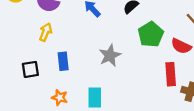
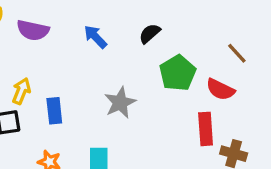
yellow arrow: (46, 32) -> (21, 91), moved

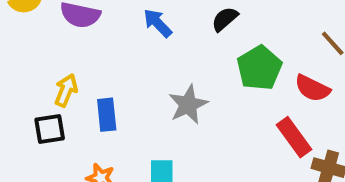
red rectangle: (206, 129) -> (294, 137), turned -32

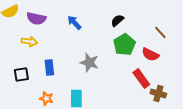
black semicircle: (225, 19) -> (117, 20), moved
yellow arrow: (66, 90) -> (29, 42), moved, turned 77
gray star: (188, 105) -> (89, 62), turned -30

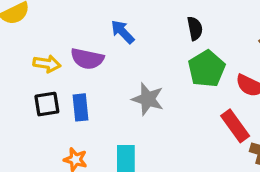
purple semicircle: (36, 18) -> (87, 59), moved
black semicircle: (117, 20) -> (195, 28), turned 120
black square: (21, 74) -> (47, 104), moved

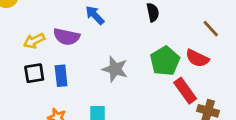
yellow arrow: (47, 64) -> (34, 41), turned 145
green pentagon: (207, 69) -> (165, 61), moved

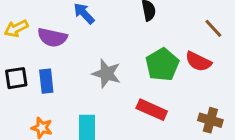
yellow arrow: (34, 41) -> (16, 28), moved
red rectangle: (185, 91) -> (152, 110), moved, turned -30

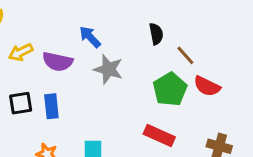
brown line: (213, 28) -> (185, 55), moved
gray star: (107, 74) -> (108, 69), moved

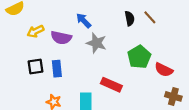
brown line: (185, 55) -> (150, 17), moved
red semicircle: (207, 86) -> (164, 70), moved
red rectangle: (159, 135) -> (111, 85), moved

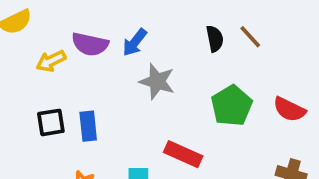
blue arrow: (84, 21) -> (135, 42), turned -98
purple semicircle: (61, 38) -> (90, 44), moved
red semicircle: (164, 70) -> (289, 109), moved

